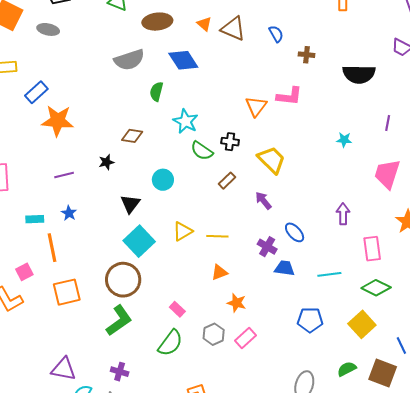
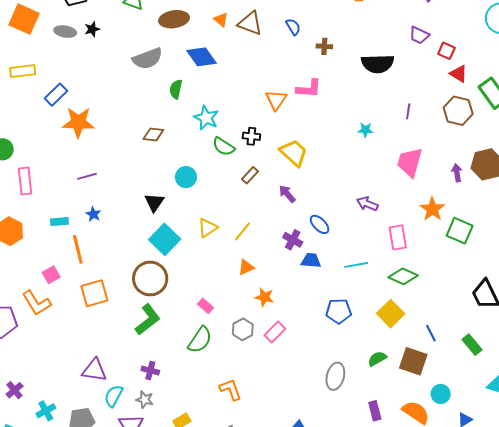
black star: (106, 162) -> (92, 29), moved
purple arrow: (343, 214) -> (367, 204), turned -65
yellow line: (217, 236) -> (243, 231), turned -50

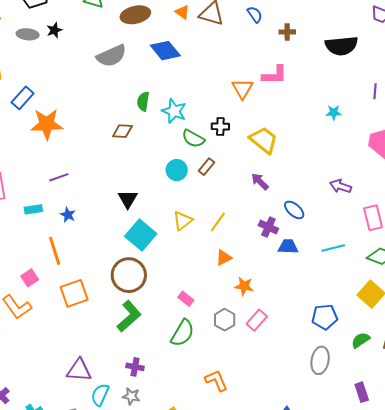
green semicircle: (176, 89) -> (143, 101), moved
brown rectangle: (250, 175) -> (207, 167), moved
cyan circle: (186, 177) -> (177, 170), moved
cyan rectangle: (59, 222) -> (33, 209), moved
blue pentagon: (339, 311) -> (325, 317), moved

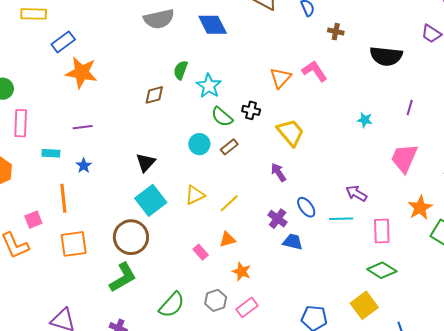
pink L-shape: (275, 75) -> (315, 71), turned -136
brown diamond: (122, 131) -> (154, 95), turned -30
cyan line: (333, 248) -> (341, 219), moved
pink rectangle: (186, 299) -> (201, 252), moved

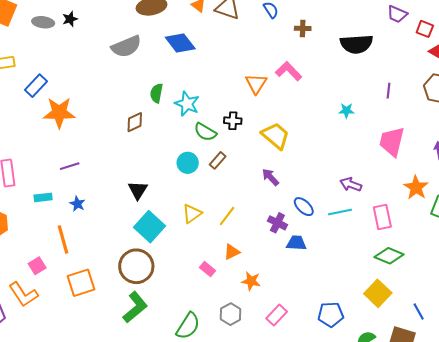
pink rectangle: (247, 307) -> (277, 315), moved

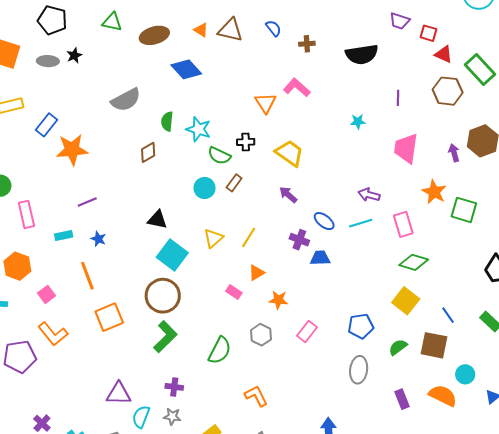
gray semicircle: (126, 46) -> (126, 100), moved
black triangle: (138, 190) -> (157, 220), turned -45
pink square: (37, 266) -> (46, 294), moved

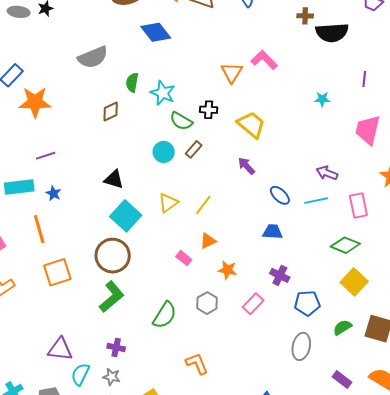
brown cross: (307, 44) -> (305, 16), moved
cyan rectangle: (64, 236) -> (19, 187), size x1.6
purple cross: (299, 240) -> (280, 275), moved
green diamond: (414, 262) -> (345, 245), moved
purple rectangle: (402, 399) -> (342, 380), turned -36

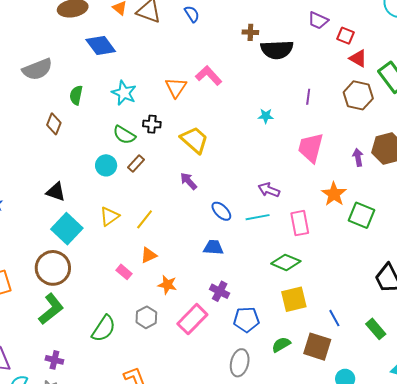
cyan star: (163, 93) -> (124, 93), moved
brown diamond: (111, 111) -> (54, 124), turned -45
yellow square: (354, 282) -> (294, 299), turned 32
pink rectangle: (253, 304) -> (192, 319), size x1.4

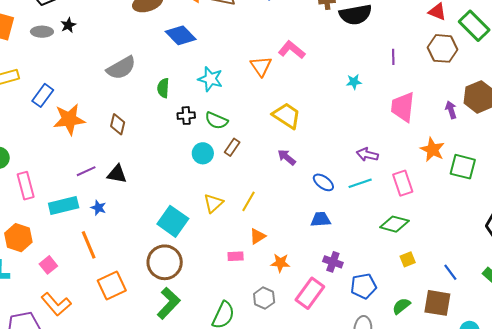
brown diamond: (54, 124) -> (118, 124), moved
black cross: (152, 124) -> (186, 116), moved
black triangle: (56, 192) -> (117, 174), moved
pink rectangle: (124, 272) -> (236, 256), turned -35
yellow square: (294, 299) -> (408, 259), size x0.6

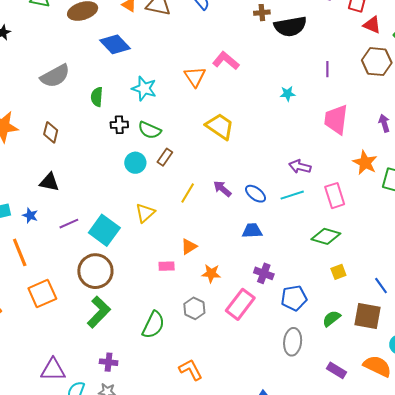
purple arrow: (287, 157) -> (222, 189), moved
purple line: (86, 171) -> (69, 224), moved
yellow line: (249, 201) -> (188, 193), moved

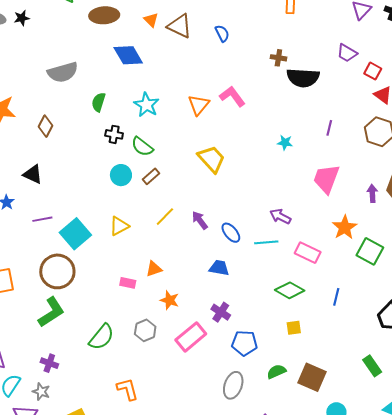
pink rectangle: (335, 196) -> (308, 253), turned -60
blue line: (381, 286) -> (336, 297), moved, turned 36

